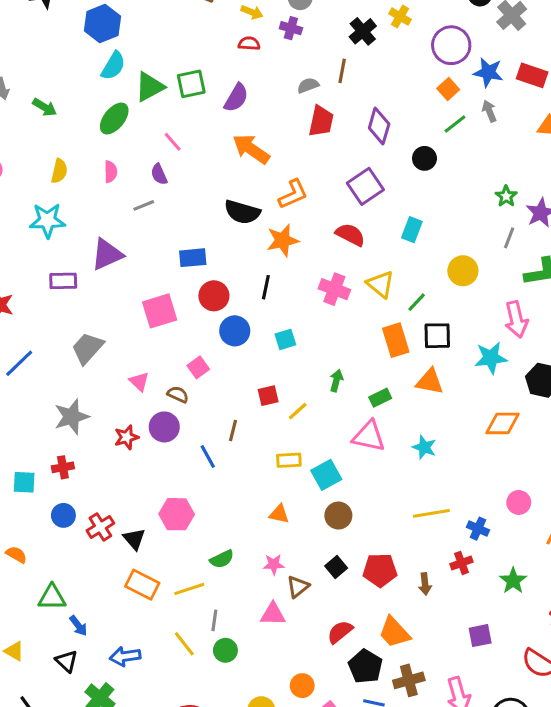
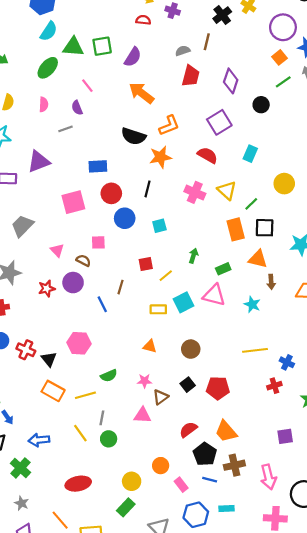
green triangle: (150, 87) -> (73, 47), turned 30
pink square: (198, 367) -> (98, 242), turned 32
cyan square: (326, 475) -> (184, 302), moved
red cross: (100, 527) -> (26, 350), turned -36
brown arrow: (425, 584) -> (271, 282), moved

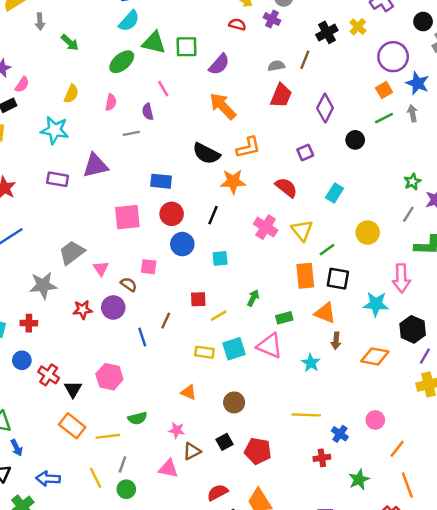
purple square: (219, 122) -> (305, 153), size x0.6
gray trapezoid: (22, 226) -> (72, 253), moved

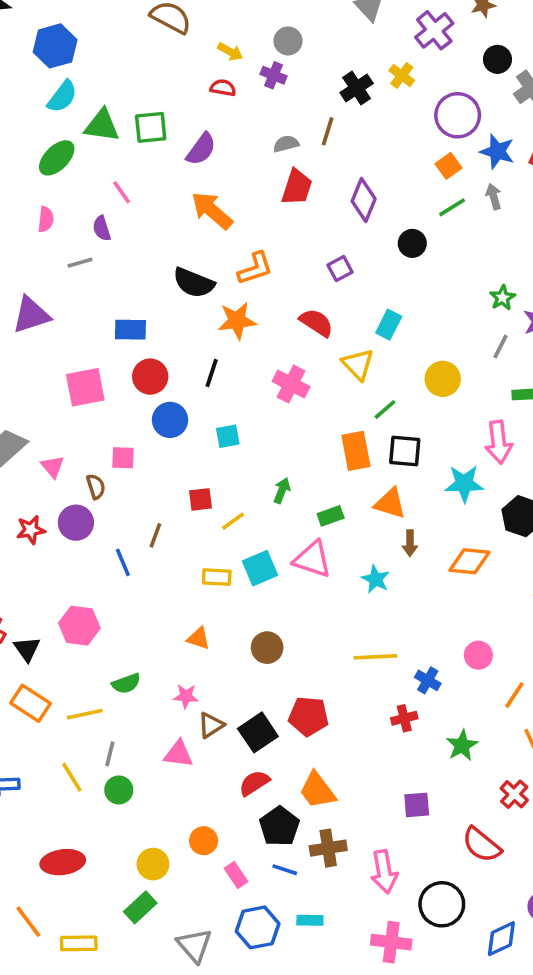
yellow triangle: (302, 230) -> (358, 364), moved
brown semicircle: (129, 284) -> (96, 487), turned 42
black square: (224, 442) -> (258, 732), moved, size x1.5

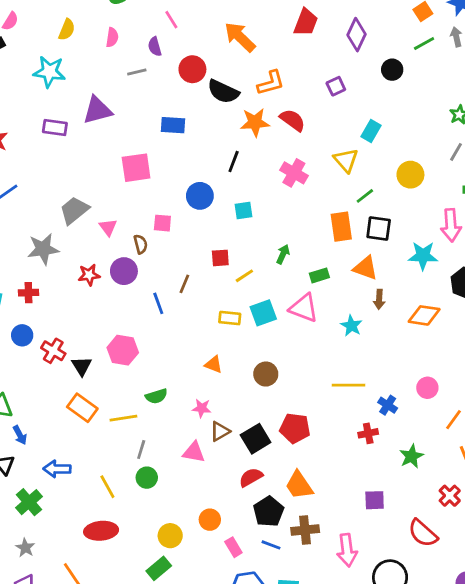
red semicircle: (316, 323) -> (292, 120), moved
red circle: (150, 377) -> (192, 69), moved
yellow line: (72, 777) -> (107, 487), moved

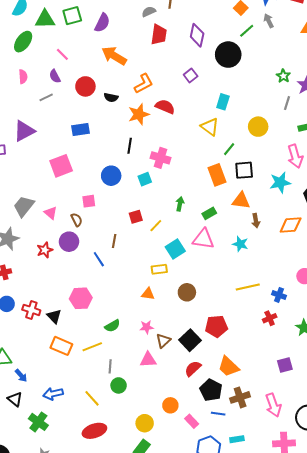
black circle: (392, 70) -> (228, 55), size x1.6
black semicircle: (223, 92) -> (111, 97), size x0.6
pink cross: (294, 173) -> (161, 158), moved
yellow rectangle: (230, 318) -> (159, 269), moved

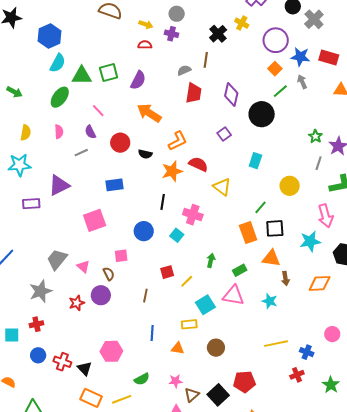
yellow triangle: (210, 127) -> (222, 187), moved
cyan square: (145, 179) -> (177, 235), turned -32
blue line: (99, 259) -> (152, 333), moved, turned 35

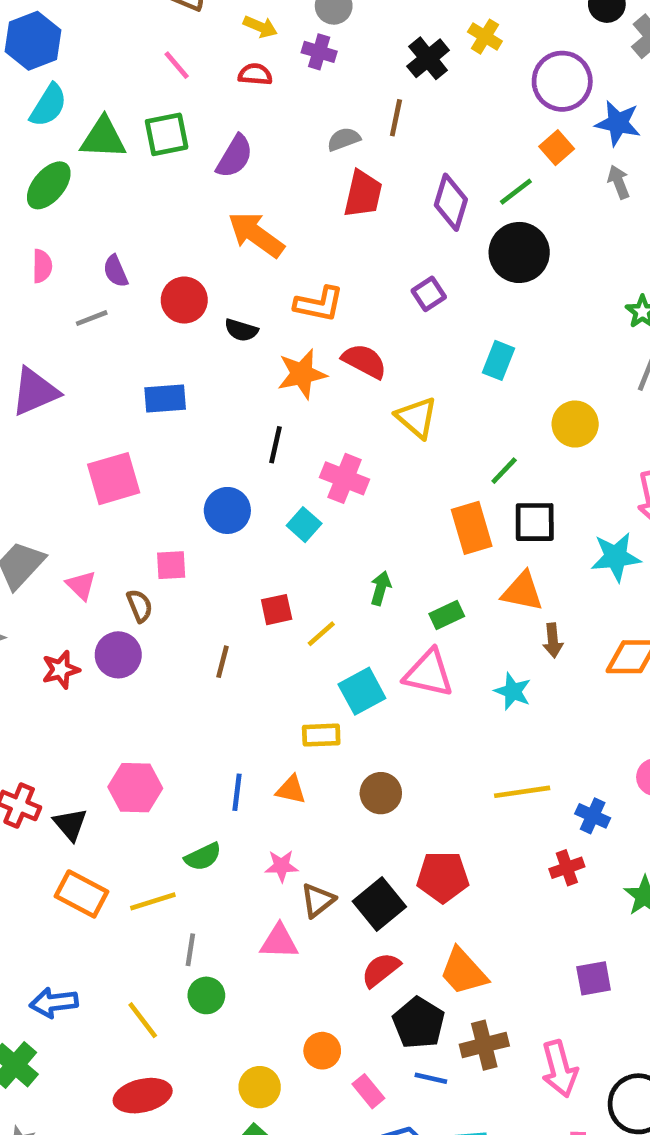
green line: (280, 91) -> (516, 192), moved
pink line: (98, 111) -> (177, 65), moved
orange L-shape: (178, 141) -> (319, 304), turned 35
blue line: (152, 333) -> (237, 792), moved

